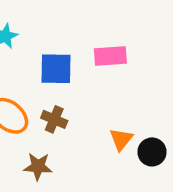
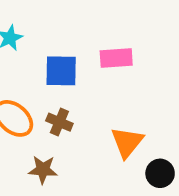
orange triangle: (121, 139) -> (127, 142), size x1.4
black circle: (152, 152) -> (160, 173), moved

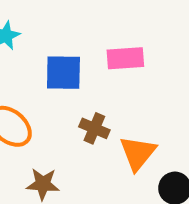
brown cross: (59, 122) -> (94, 128), moved

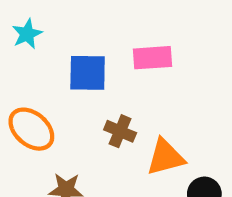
orange triangle: (138, 153) -> (165, 157), turned 36

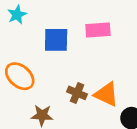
brown cross: (120, 131) -> (77, 93), moved
orange triangle: (165, 157) -> (106, 94), turned 40

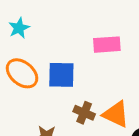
blue square: (56, 40) -> (61, 75), moved
orange ellipse: (20, 76) -> (22, 73), moved

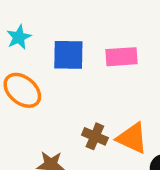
blue square: (61, 75) -> (68, 55), moved

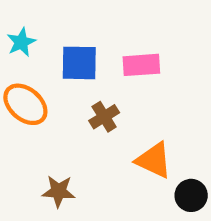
brown cross: (95, 136) -> (104, 117), moved, turned 35

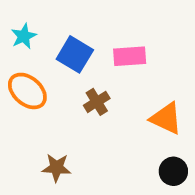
blue square: (79, 63) -> (75, 54), turned 30
orange triangle: (154, 160) -> (166, 118), moved

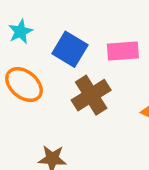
brown cross: (97, 102) -> (91, 95), size x1.5

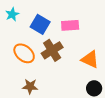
orange ellipse: (24, 85) -> (24, 53), moved

